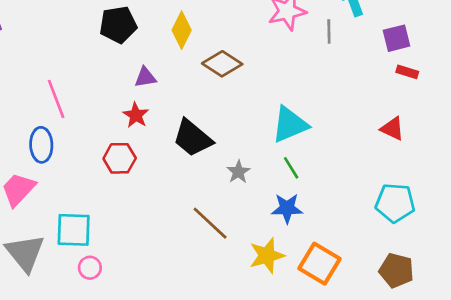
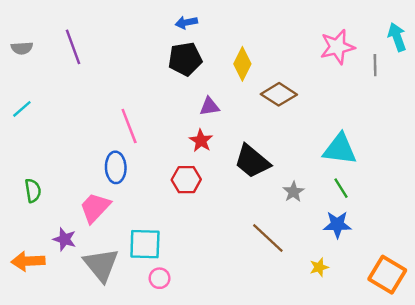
cyan triangle: (290, 125) -> (340, 149), turned 30
yellow star: (267, 256) -> (319, 267), size x0.6
orange square: (319, 264) -> (387, 275), moved

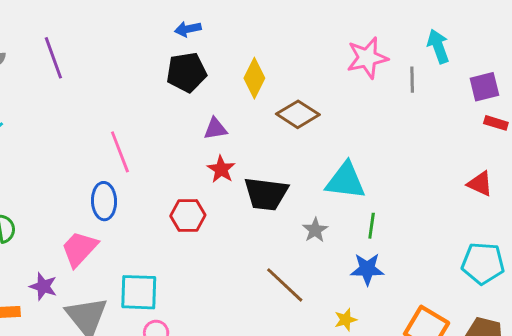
red star: (201, 141) -> (221, 169), moved
cyan triangle: (340, 149) -> (346, 181), moved
black trapezoid: (252, 161) -> (266, 194), turned -33
green line: (341, 188) -> (372, 226), turned 40

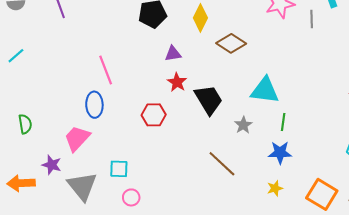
black trapezoid: (266, 194) -> (209, 100), turned -128
cyan square: (139, 292) -> (119, 169), size x0.7
yellow star: (346, 320) -> (275, 188), moved

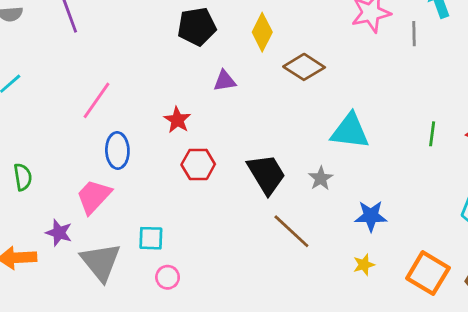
pink line: (106, 70) -> (97, 100), moved, turned 56
red star: (177, 82) -> (177, 120), moved
black trapezoid: (209, 100) -> (266, 174), moved
green line: (283, 122) -> (432, 134), moved

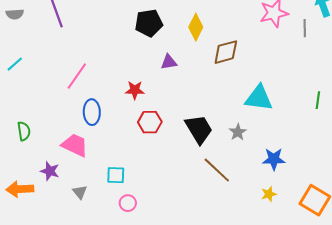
brown diamond: (304, 67) -> (226, 52), turned -48
red star: (177, 120) -> (135, 90), turned -30
pink trapezoid: (94, 196) -> (75, 145), turned 72
gray triangle: (101, 262) -> (80, 192), size x0.5

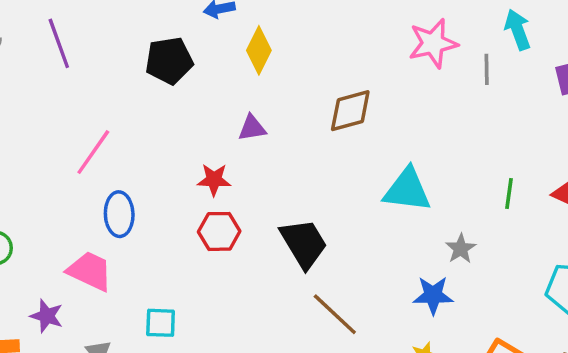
black pentagon: (149, 23) -> (169, 61), moved
yellow diamond: (196, 27) -> (259, 50), moved
red star: (135, 90) -> (214, 180), moved
gray star: (238, 132) -> (461, 249), moved

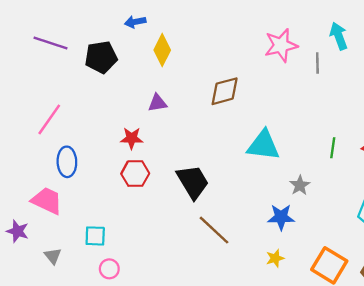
purple line: (59, 43) -> (50, 43), moved, turned -52

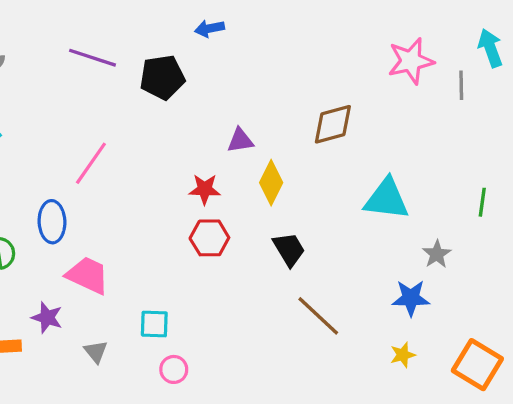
yellow diamond: (162, 50) -> (271, 183), moved
blue ellipse: (67, 162) -> (52, 222), moved
black trapezoid: (193, 182) -> (289, 249), size x0.7

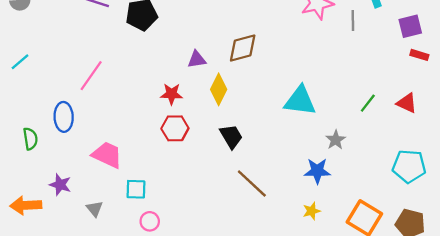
brown diamond: (333, 124) -> (243, 48), moved
green line: (482, 202) -> (368, 103), turned 30
pink trapezoid: (88, 275) -> (107, 155), moved

